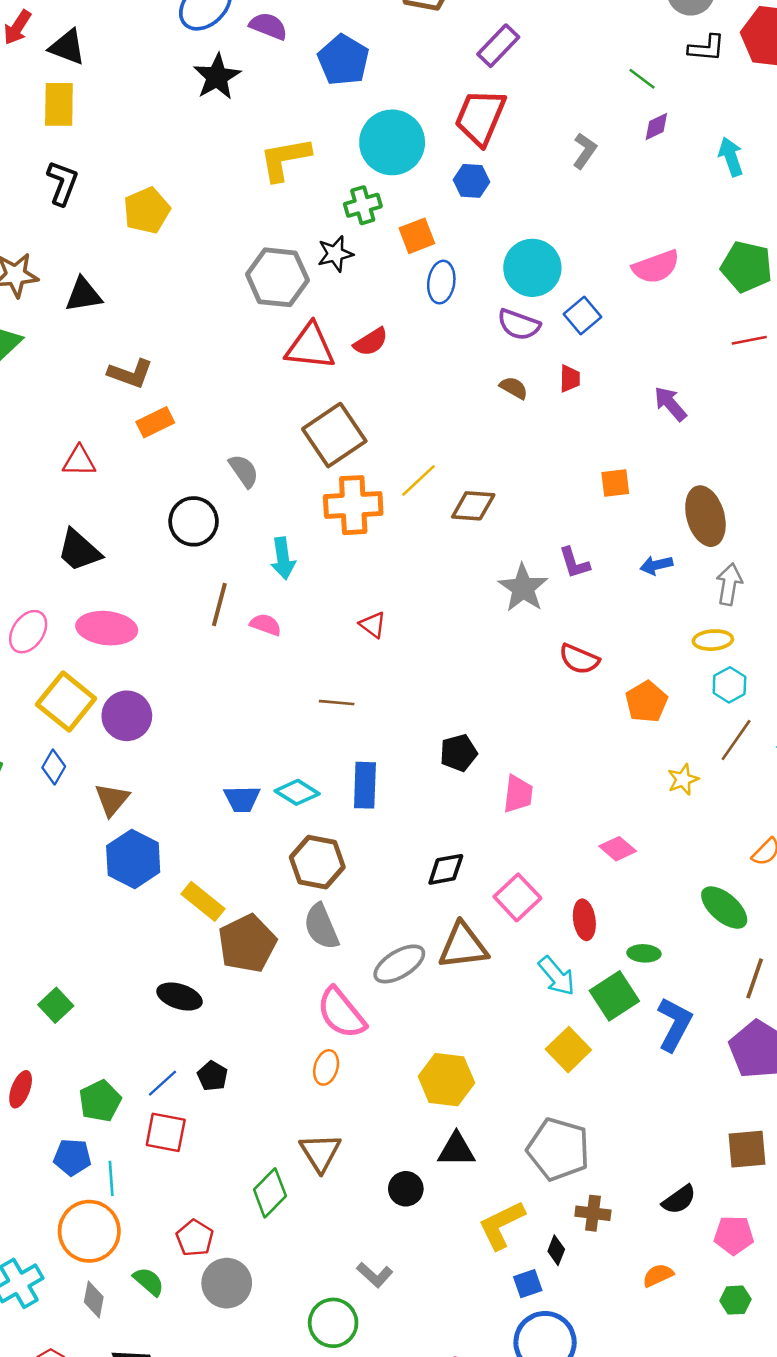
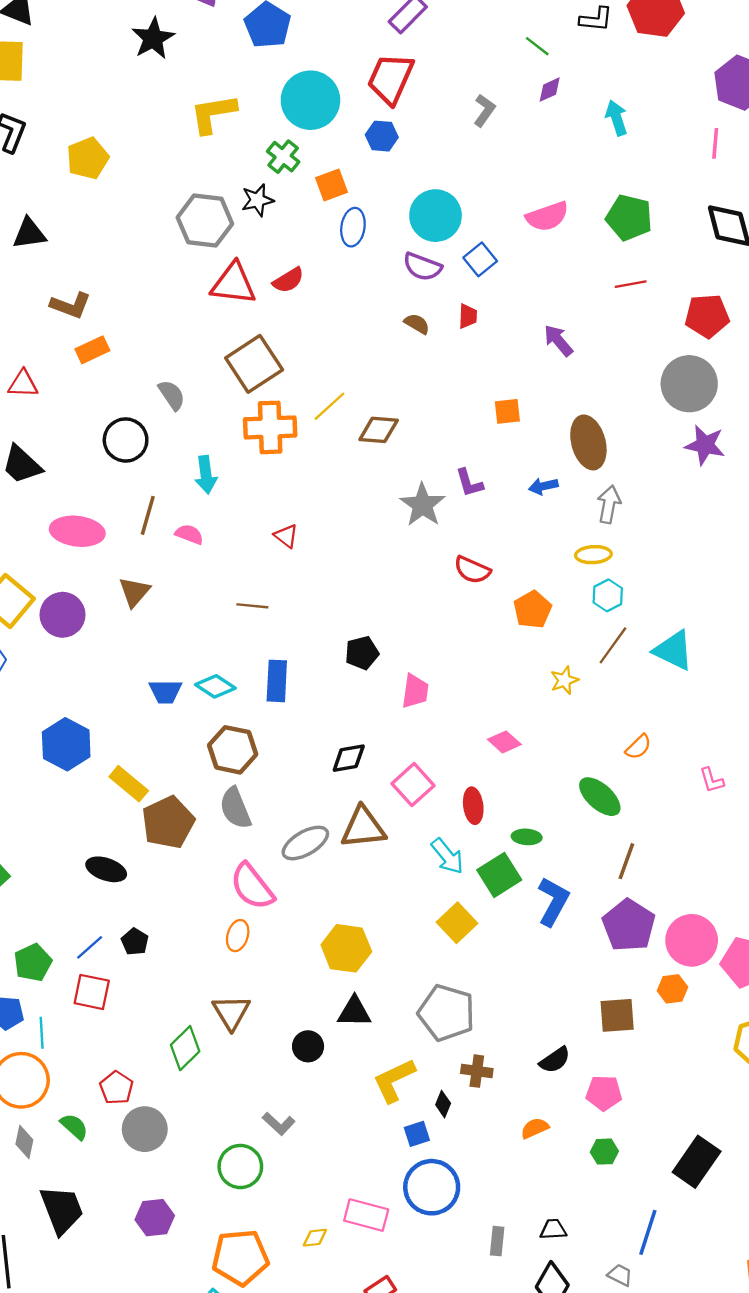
green cross: (363, 205) -> (283, 157), turned -36
pink ellipse: (107, 628) -> (77, 531), moved
brown triangle: (112, 800) -> (134, 592), moved

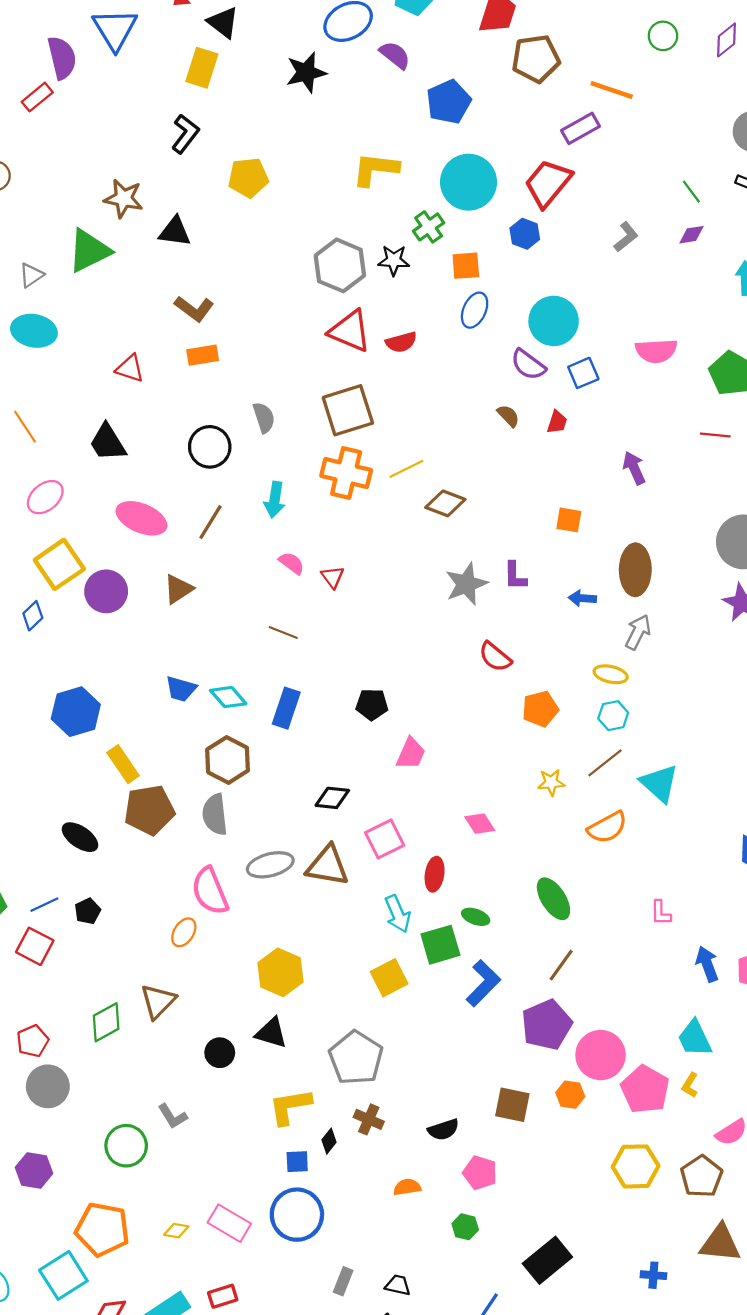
black star: (153, 38) -> (306, 73), moved
pink semicircle: (189, 534) -> (292, 563), moved
orange semicircle: (638, 747) -> (607, 827), moved, size x1.5

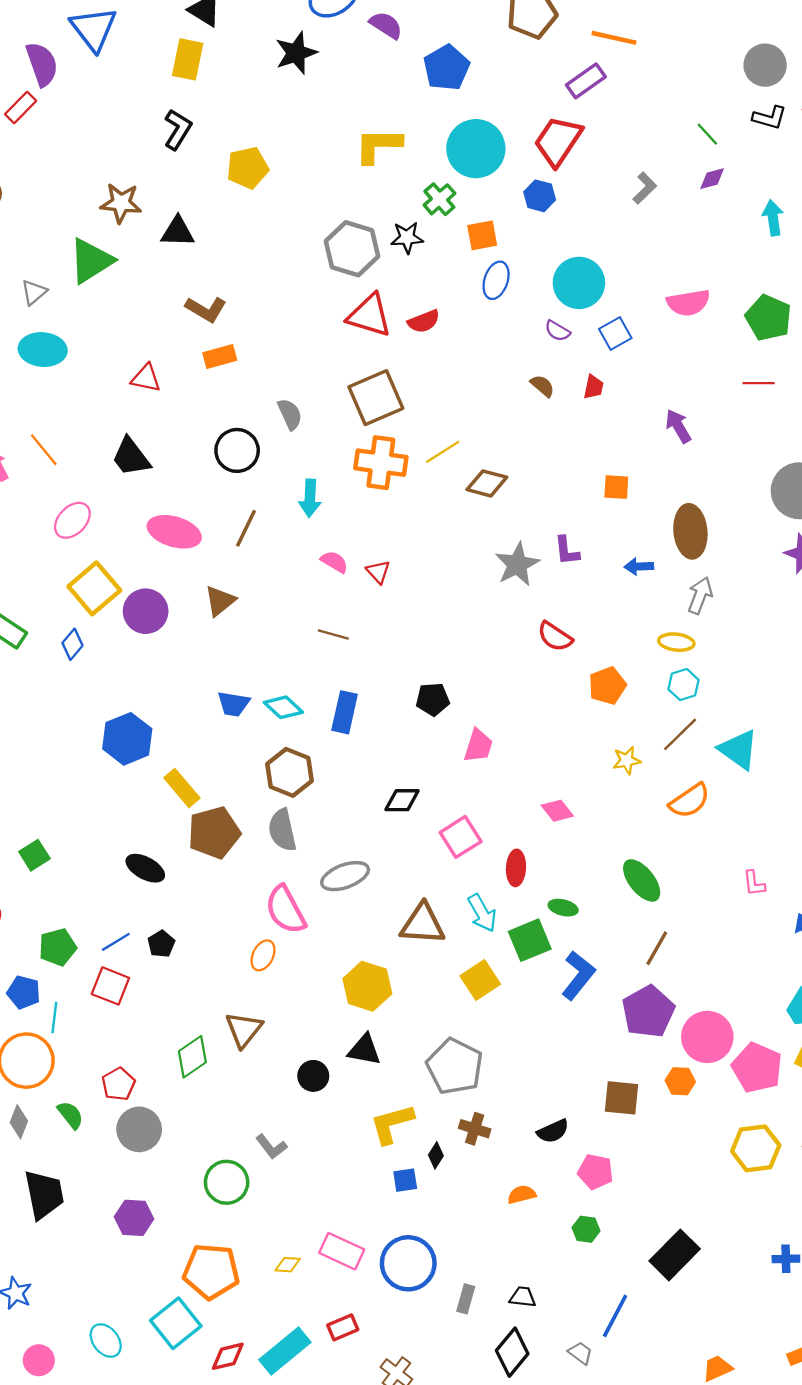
purple semicircle: (528, 365) -> (557, 331), size x0.7
brown triangle: (328, 866) -> (422, 924), moved
blue circle: (297, 1215) -> (408, 1263), moved

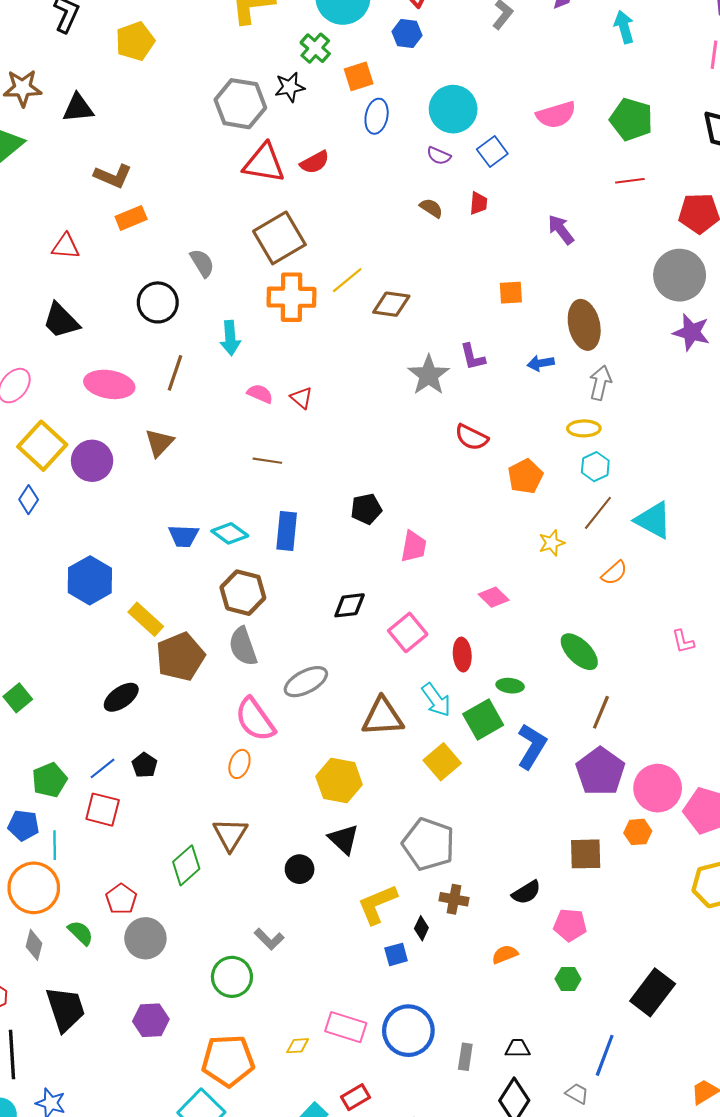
orange semicircle: (690, 801) -> (614, 573), size x0.7
black ellipse: (145, 868) -> (121, 697), turned -57
black triangle: (364, 1050) -> (344, 839), turned 40

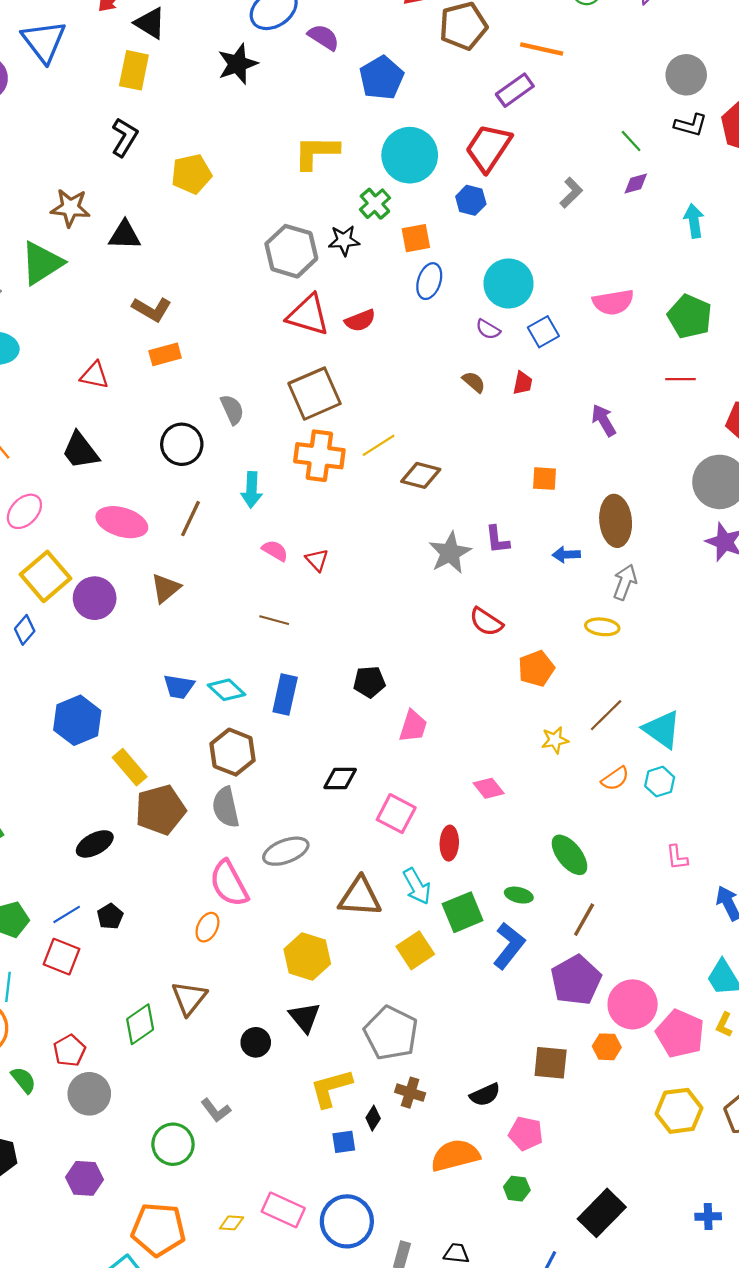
cyan hexagon: (595, 467) -> (660, 782), moved
pink square: (408, 632) -> (396, 814), turned -30
green ellipse: (510, 686) -> (519, 895), moved
orange semicircle: (505, 954) -> (455, 1155), size x1.8

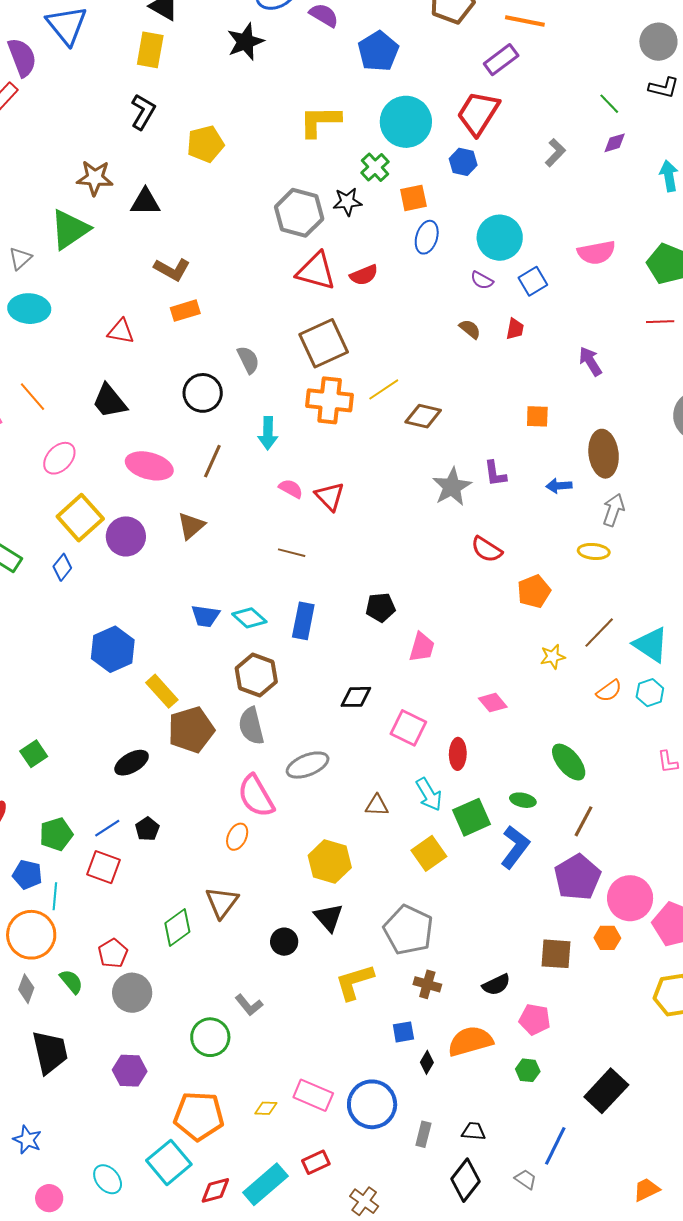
red triangle: (317, 560) -> (330, 496), size x1.4
brown triangle: (360, 897) -> (377, 805), size x0.6
black diamond: (373, 1118) -> (427, 1062), moved
blue square: (344, 1142) -> (403, 1032), moved

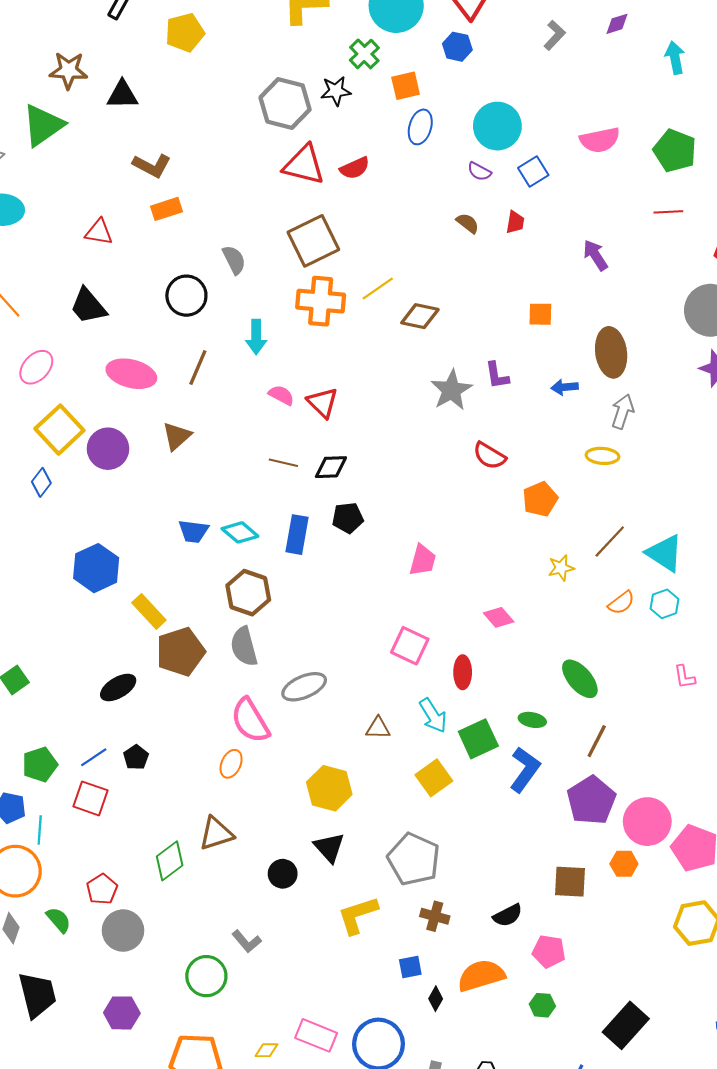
black pentagon: (381, 607) -> (348, 518), moved
black diamond: (356, 697) -> (331, 467), moved
brown triangle: (222, 902) -> (216, 833), turned 36

